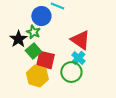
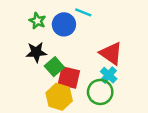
green star: (33, 32) -> (37, 21), moved
black star: (18, 39) -> (36, 52), turned 30

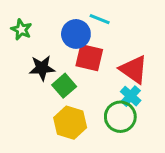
green star: (37, 21) -> (21, 30), moved
red square: (69, 77) -> (89, 58), moved

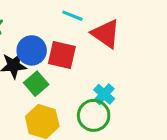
blue circle: (76, 34) -> (32, 50), moved
red triangle: (134, 69) -> (106, 34), moved

